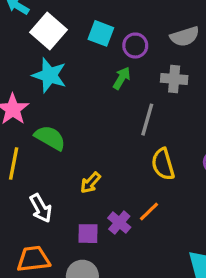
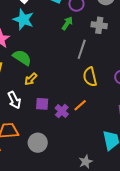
yellow arrow: (90, 183) -> (31, 79), moved
purple square: (88, 234) -> (42, 104), moved

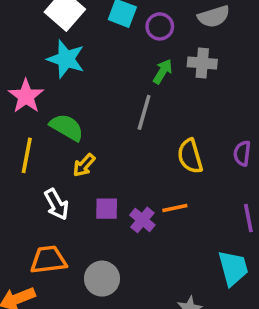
green arrow: (67, 23) -> (163, 71), moved
gray line: (82, 49) -> (144, 112), moved
orange line: (80, 105) -> (175, 208), turned 32

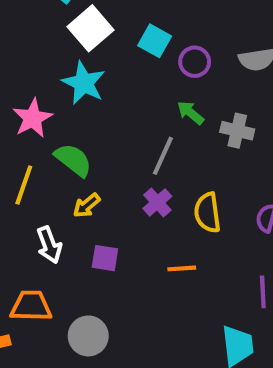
gray cross: (202, 63) -> (237, 131), moved
green arrow: (163, 71) -> (191, 113), turned -90
purple cross: (142, 220) -> (157, 202), moved

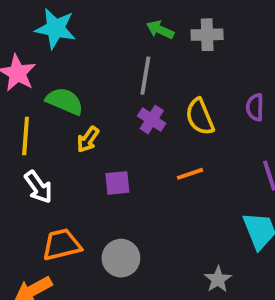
white arrow: (49, 245) -> (38, 187), moved

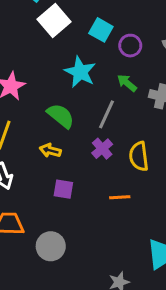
cyan star: (55, 29) -> (80, 72), moved
green semicircle: (65, 101) -> (61, 116), moved
yellow arrow: (88, 139) -> (50, 150), turned 54

